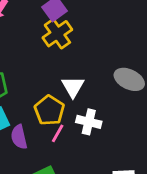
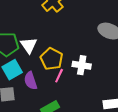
white triangle: (73, 87) -> (29, 45), moved

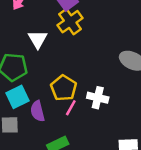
white triangle: (29, 45) -> (38, 39), moved

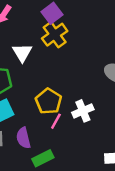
white cross: (98, 98) -> (83, 111), turned -36
purple semicircle: (38, 111) -> (23, 138), moved

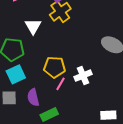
yellow pentagon: (49, 101) -> (54, 67), turned -30

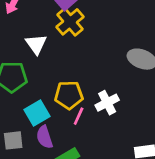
cyan square: (16, 74) -> (37, 113), moved

